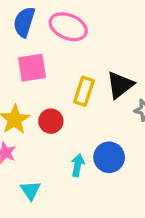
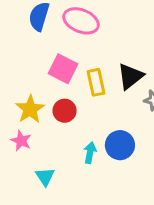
pink square: (32, 68) -> (63, 69), moved, turned 36
yellow rectangle: (84, 91) -> (96, 82), turned -30

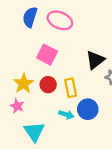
yellow rectangle: (96, 82) -> (71, 88), moved
cyan arrow: (90, 153) -> (66, 115), turned 96
cyan triangle: (45, 177) -> (34, 132), size x1.5

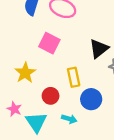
red circle: (48, 85) -> (51, 96), moved
pink star: (17, 106) -> (14, 109), moved
cyan arrow: (66, 115) -> (69, 119), moved

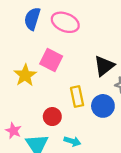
yellow star: (25, 73) -> (25, 75), moved
blue circle: (91, 99) -> (103, 106), moved

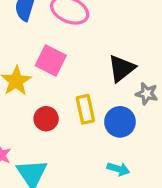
red circle: (52, 117) -> (46, 119), moved
cyan arrow: (72, 141) -> (118, 169), moved

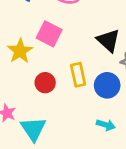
black triangle: (122, 68) -> (108, 40), turned -40

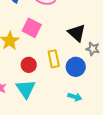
cyan triangle: (33, 129) -> (26, 89), moved

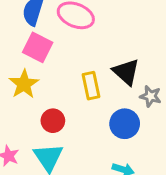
pink square: (32, 28) -> (38, 47), moved
yellow rectangle: (54, 59) -> (91, 86), moved

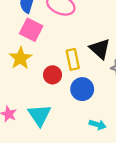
red circle: (53, 121) -> (53, 75), moved
blue circle: (125, 124) -> (82, 89), moved

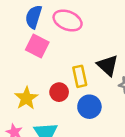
yellow star: (20, 58) -> (26, 98), moved

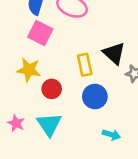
red circle: (59, 92) -> (52, 89), moved
yellow star: (26, 98) -> (29, 70), moved, turned -30

